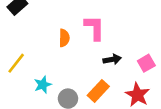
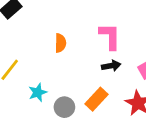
pink L-shape: (94, 28) -> (110, 36), moved

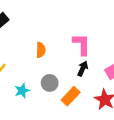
black arrow: (111, 66) -> (83, 69), turned -56
gray circle: (64, 107) -> (50, 83), moved

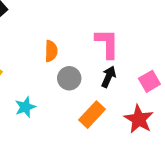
gray circle: (50, 83) -> (69, 78), moved

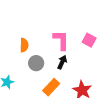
pink square: (149, 81) -> (89, 40), moved, turned -32

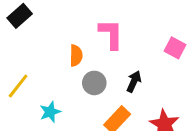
pink L-shape: (61, 40) -> (111, 34), moved

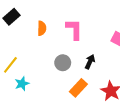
orange semicircle: (76, 56) -> (42, 28), moved
cyan star: (50, 112) -> (22, 84), moved

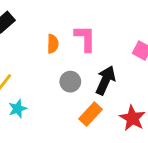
orange semicircle: (42, 28) -> (53, 44), moved
black arrow: (90, 62) -> (105, 80), size x1.5

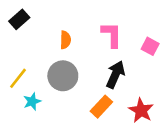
pink L-shape: (85, 38) -> (112, 35), moved
gray circle: (70, 82) -> (63, 76), moved, size x1.5

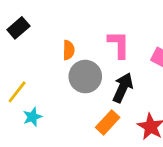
gray circle: (63, 76) -> (85, 77), moved

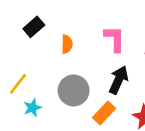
black rectangle: (18, 28) -> (34, 27), moved
gray circle: (85, 77) -> (74, 90), moved

